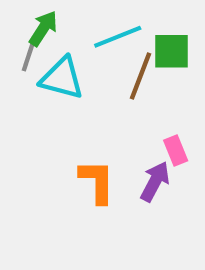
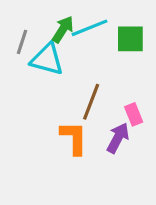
green arrow: (43, 28) -> (63, 29), moved
brown line: (140, 76) -> (91, 102), moved

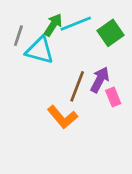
green square: (130, 39) -> (111, 33), turned -35
orange L-shape: (74, 138) -> (62, 117), turned 140
purple arrow: (118, 138) -> (100, 80), moved

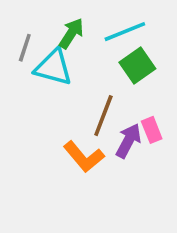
cyan line: (76, 24) -> (125, 32), moved
green square: (111, 33) -> (137, 66), moved
purple arrow: (100, 80) -> (128, 141), moved

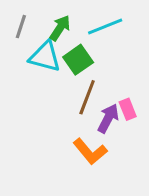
gray line: (25, 48) -> (21, 27), moved
green square: (137, 66) -> (78, 60), moved
orange L-shape: (84, 157) -> (90, 151), moved

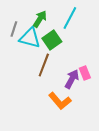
gray line: (21, 27) -> (14, 29), moved
cyan line: (105, 27) -> (70, 18), turned -40
brown line: (87, 97) -> (44, 65), moved

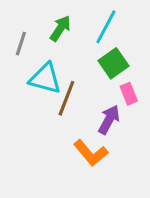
cyan triangle: (30, 38) -> (45, 78), moved
green square: (52, 40) -> (114, 63), moved
pink rectangle: (85, 73) -> (129, 94), moved

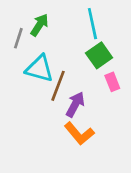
cyan line: (106, 27) -> (92, 24), turned -40
green arrow: (60, 28) -> (39, 25), moved
purple arrow: (109, 120) -> (75, 104), moved

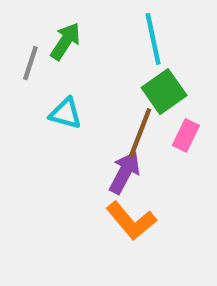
cyan triangle: (39, 69) -> (65, 113), size x0.7
pink rectangle: (112, 82) -> (186, 135), turned 48
brown line: (58, 86) -> (140, 133), moved

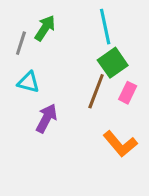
cyan triangle: (65, 113) -> (28, 82), moved
purple arrow: (125, 173) -> (46, 118), moved
orange L-shape: (131, 221) -> (120, 144), moved

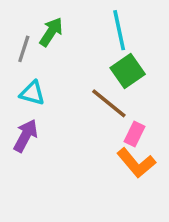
brown line: (96, 91) -> (109, 103), turned -72
pink rectangle: (128, 93) -> (134, 134), moved
purple arrow: (46, 118) -> (26, 136), moved

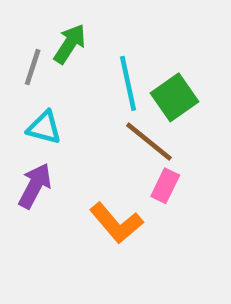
cyan line: (119, 30) -> (128, 83), moved
pink rectangle: (134, 134) -> (165, 186), moved
orange L-shape: (136, 163) -> (116, 223), moved

